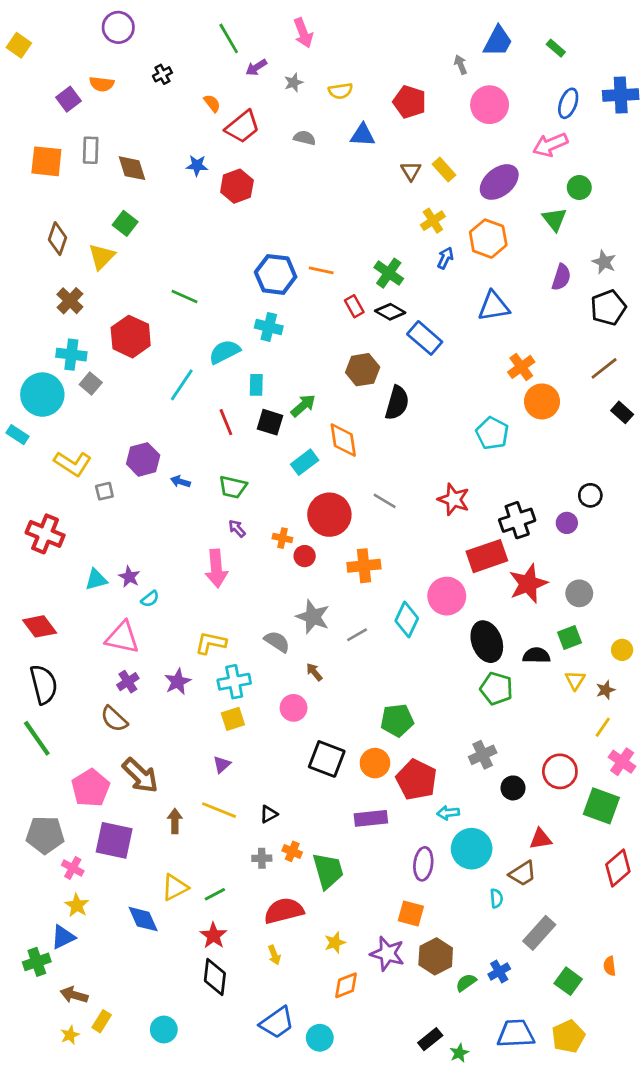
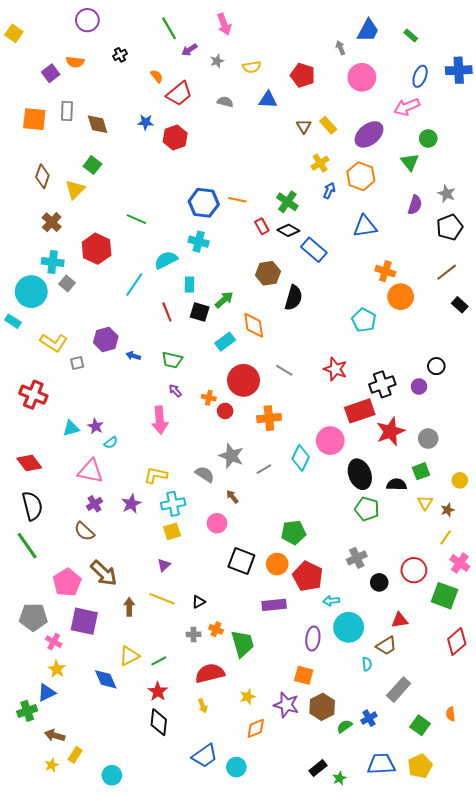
orange cross: (521, 367) -> (385, 271), turned -36
cyan circle: (164, 1029) -> (112, 775), moved

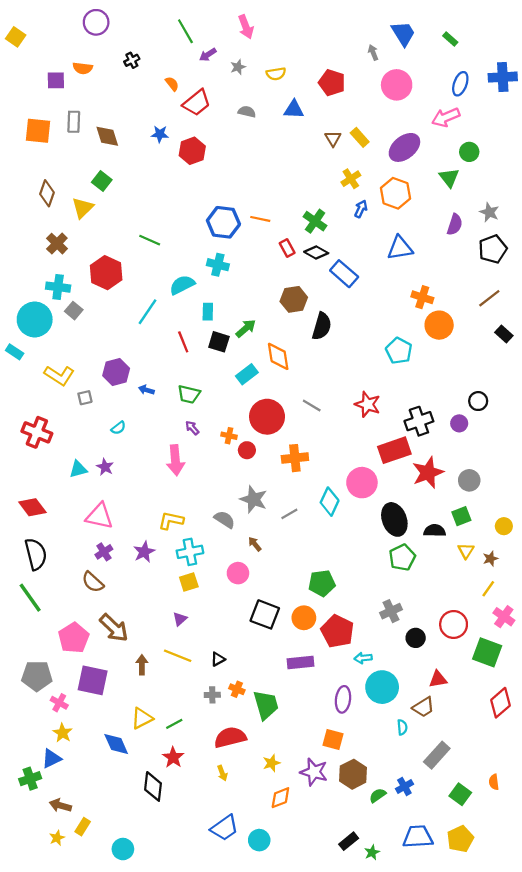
blue trapezoid: (368, 30) -> (403, 33), turned -60
purple square: (51, 73) -> (56, 80), turned 36
cyan semicircle: (111, 443) -> (118, 428), moved
green pentagon: (367, 509) -> (402, 557), turned 30
black diamond: (159, 722) -> (153, 786), moved

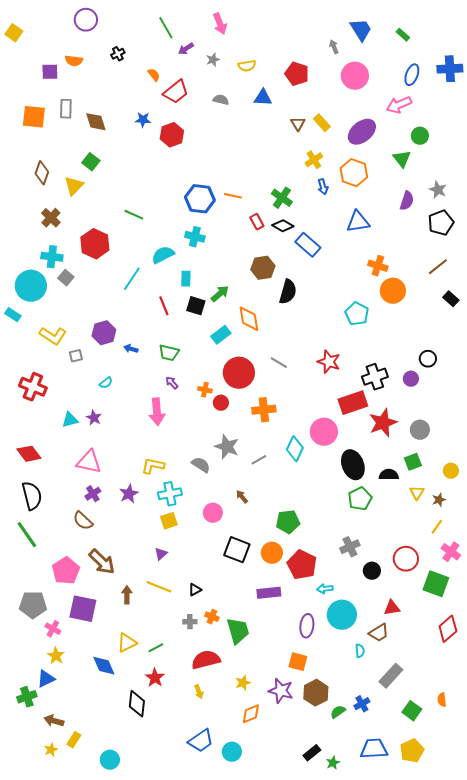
blue arrow: (361, 209) -> (323, 187), turned 140
brown arrow: (255, 544) -> (242, 497), moved

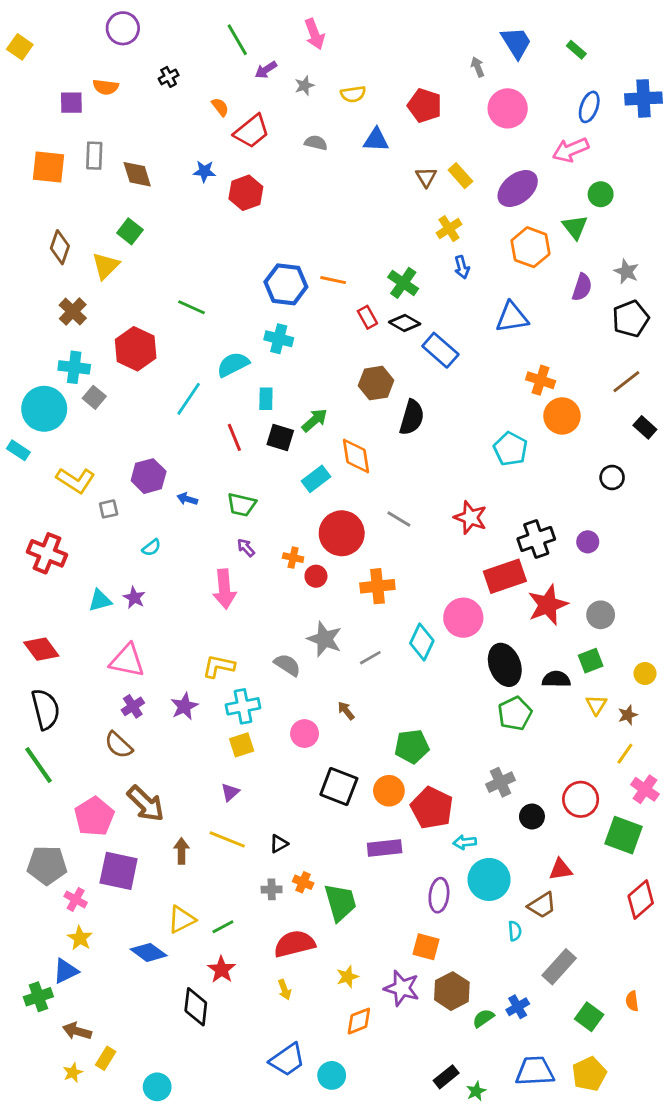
orange hexagon: (354, 173) -> (531, 247), moved
black circle: (428, 359) -> (612, 477), moved
blue diamond: (104, 666) -> (149, 952), turned -30

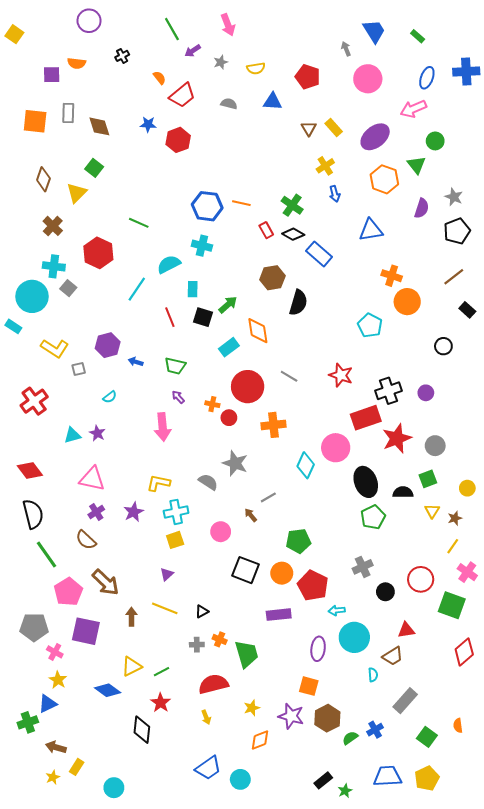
red cross: (47, 553) -> (34, 401), turned 32
gray line: (370, 658) -> (268, 497), moved
green line: (38, 765) -> (47, 554), moved

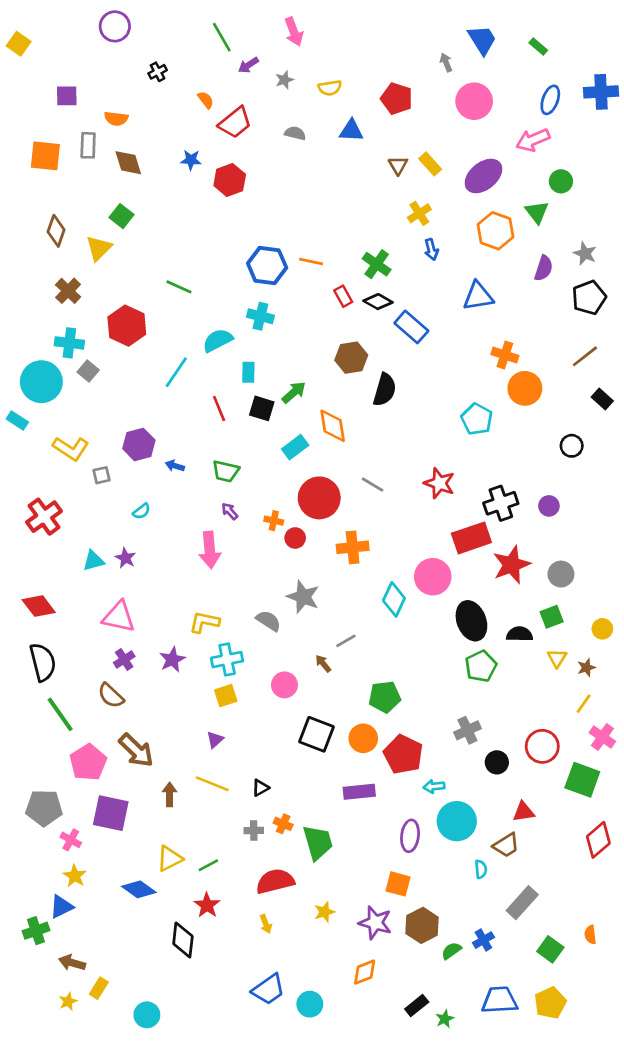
orange semicircle: (77, 63) -> (116, 119), moved
orange diamond: (260, 740) -> (365, 972), moved

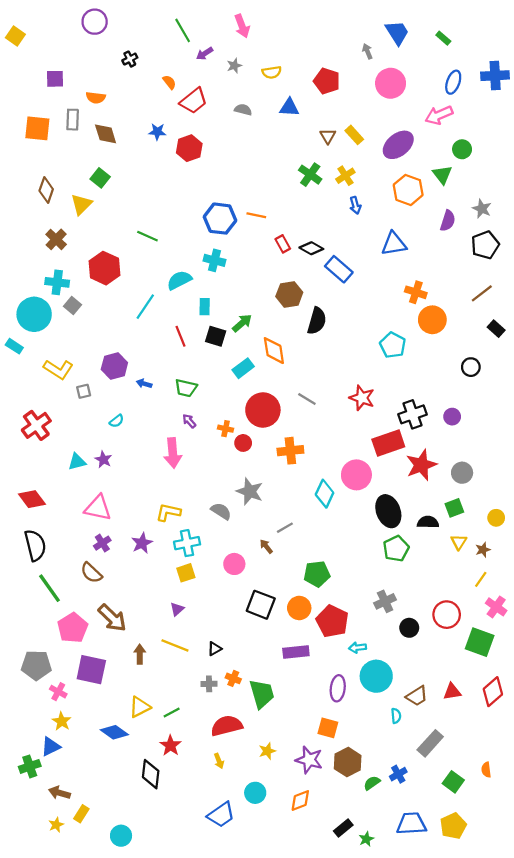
green cross: (377, 264) -> (310, 175), moved
red triangle: (524, 812) -> (452, 692), moved
cyan circle: (310, 1004) -> (255, 793), moved

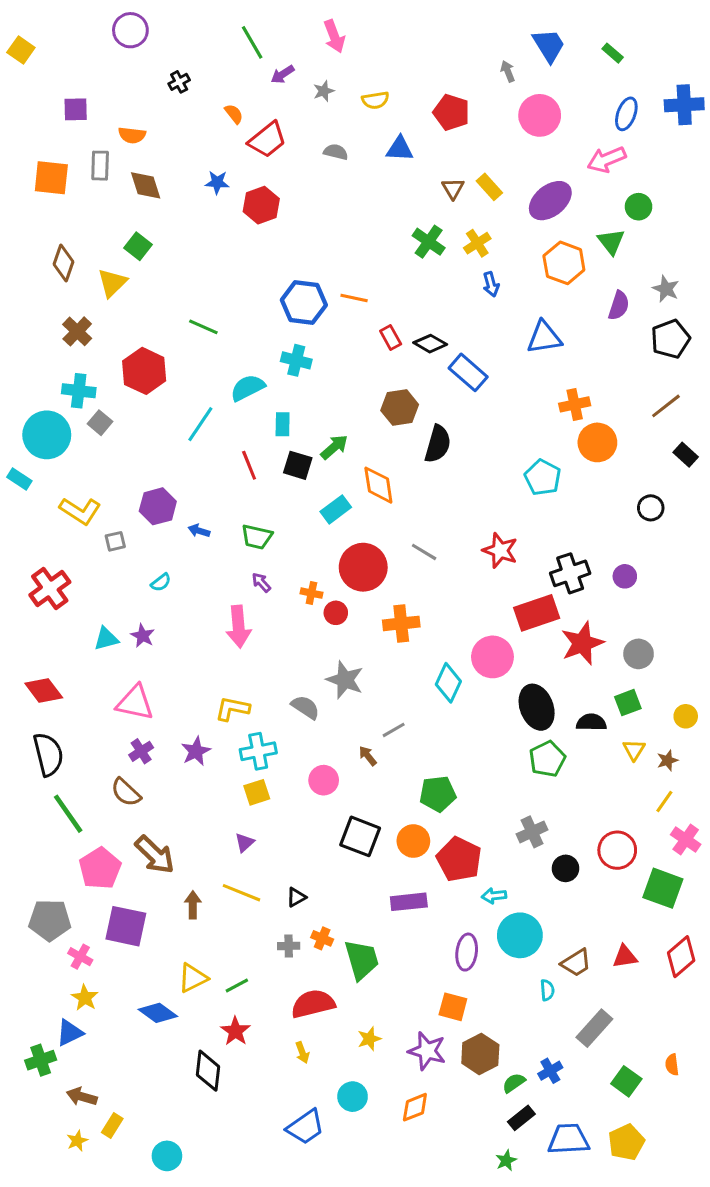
orange cross: (416, 292) -> (575, 404), turned -30
black rectangle: (343, 828) -> (521, 1118), moved

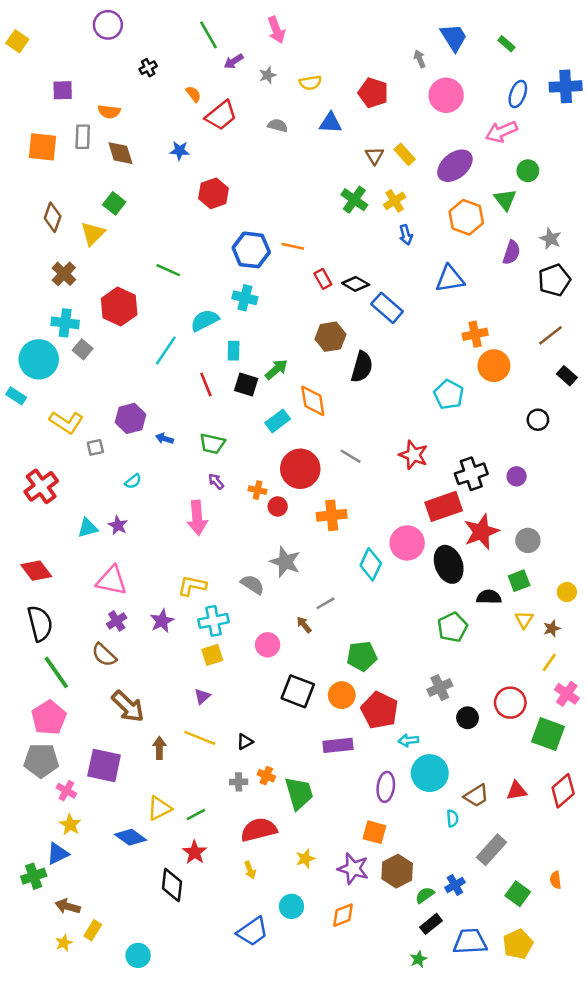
red hexagon: (261, 205) -> (213, 193), moved
black ellipse: (537, 707) -> (449, 564), moved
pink pentagon: (100, 868) -> (49, 718), moved

